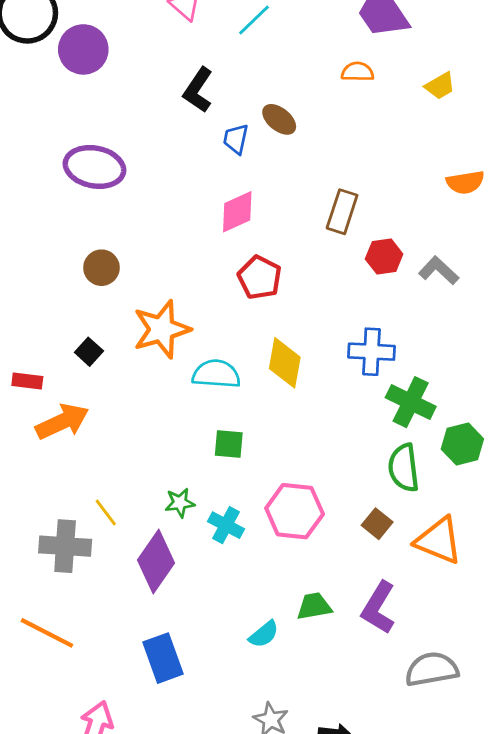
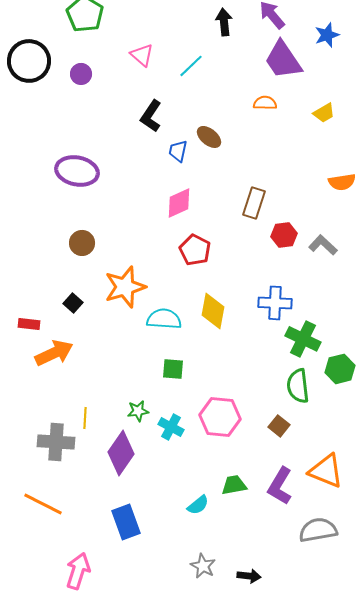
purple circle: (83, 49) -> (81, 74), moved, size x0.6
yellow line: (106, 513) -> (85, 418), turned 40
orange triangle: (439, 541) -> (326, 471), moved

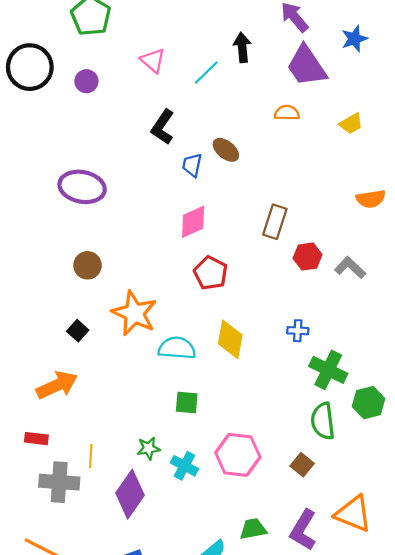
black arrow: (224, 22) -> (242, 47), moved
orange star: (125, 287) -> (134, 313), turned -30
blue cross: (275, 303) -> (298, 331), size x0.6
red rectangle: (29, 324) -> (36, 439), moved

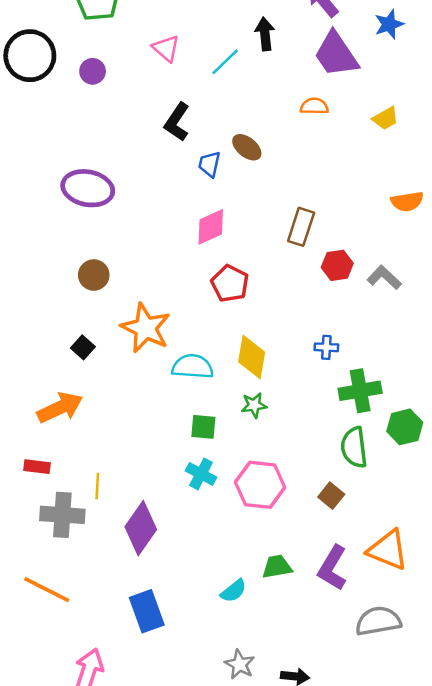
green cross: (328, 370) -> (360, 391), turned -36
green star: (149, 448) -> (254, 405), moved
cyan cross: (184, 466) -> (201, 474), moved

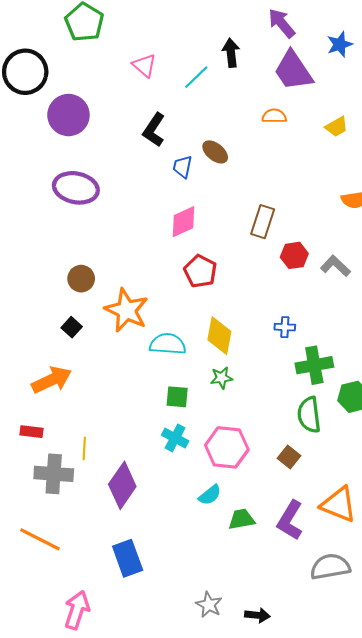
purple circle: (93, 71) -> (68, 115), moved, size x1.8
brown circle: (94, 275) -> (81, 279), moved
cyan semicircle: (234, 591) -> (210, 495), moved

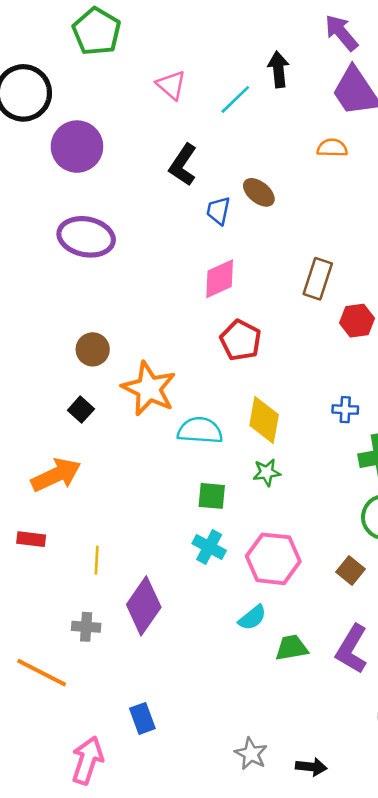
gray cross: (54, 474) -> (86, 627), moved, size x0.6
blue rectangle: (128, 558) -> (142, 718), moved, size x0.7

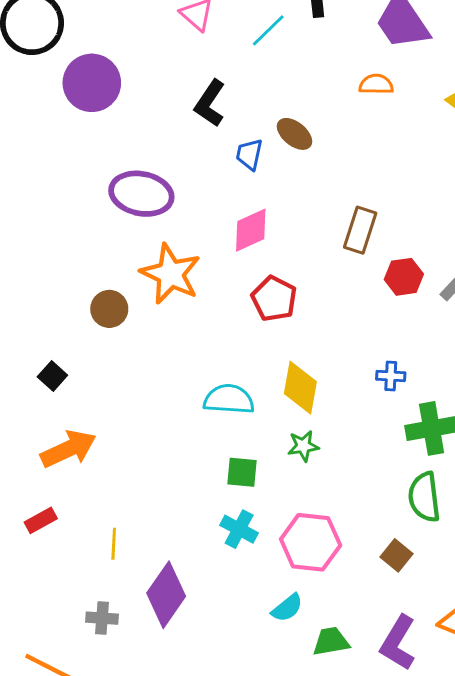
purple ellipse: (86, 237) -> (141, 194), moved
orange star: (149, 389) -> (171, 274), moved
black square: (81, 410) -> (52, 376), moved
red rectangle: (31, 539) -> (41, 520), turned -36

